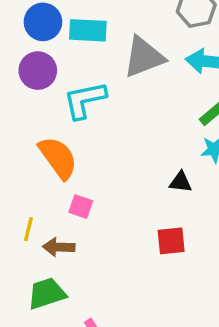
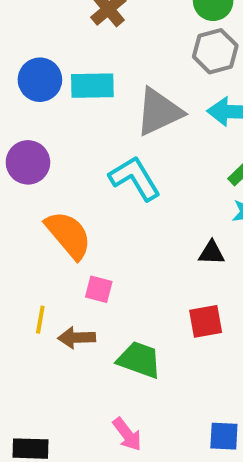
purple circle: (38, 71) -> (28, 162), moved
cyan L-shape: (85, 100) -> (135, 178), moved, turned 75
green trapezoid: (47, 293) -> (139, 360), moved, turned 42

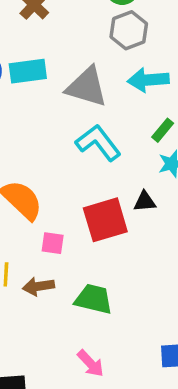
gray triangle: (159, 112) -> (87, 87), turned 48
cyan L-shape: (135, 178) -> (98, 143), moved
red square: (206, 321) -> (105, 220), moved, size x1.5

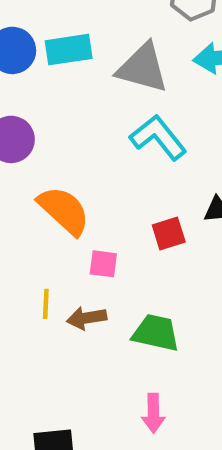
red square: (105, 220) -> (169, 234), size x0.6
pink arrow: (91, 363) -> (153, 413), turned 44

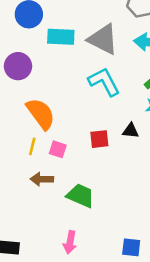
cyan rectangle: (69, 50) -> (61, 37), moved
yellow line: (46, 304) -> (32, 146), moved

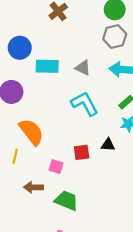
gray triangle: (103, 39) -> (83, 68), size x0.6
yellow line: (32, 146) -> (15, 156), moved
pink square: (58, 149) -> (56, 167), moved

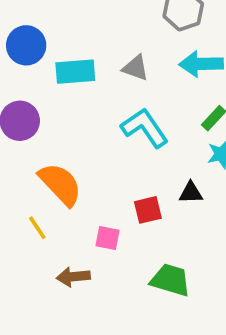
yellow line: (15, 156) -> (37, 228), turned -40
green trapezoid: (67, 201) -> (170, 280), moved

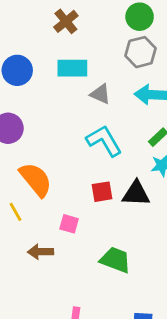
cyan rectangle: (75, 72) -> (72, 68), moved
black triangle: (191, 193) -> (136, 193), size x1.5
red square: (148, 210) -> (102, 192), moved

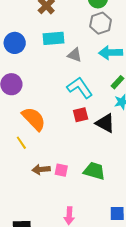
red square: (102, 192) -> (81, 115), moved
black triangle: (136, 193) -> (105, 123), turned 30
pink square: (69, 224) -> (61, 170), moved

